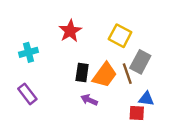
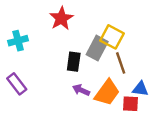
yellow square: (120, 36) -> (112, 37), moved
gray rectangle: (140, 62) -> (97, 48), moved
orange trapezoid: (105, 75) -> (107, 93), moved

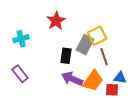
yellow square: (112, 37) -> (97, 36), turned 36
purple arrow: (81, 90) -> (72, 79), size x1.5

